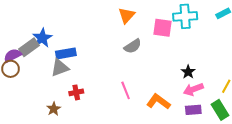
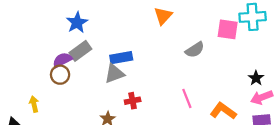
orange triangle: (127, 15) -> (163, 16), moved
blue star: (42, 38) -> (77, 23), moved

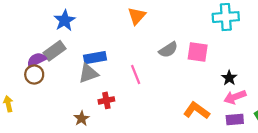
blue star: (77, 23) -> (65, 20), moved
pink square: (228, 29) -> (198, 52), moved
pink line: (187, 98) -> (136, 75), moved

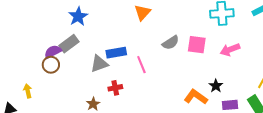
blue rectangle: (95, 58) -> (116, 53), moved
black star: (229, 78) -> (216, 86), moved
pink arrow: (235, 97) -> (230, 50), moved

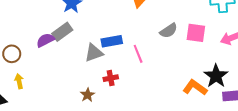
brown circle: (51, 65) -> (12, 54), moved
black star: (216, 86) -> (216, 76), size x1.6

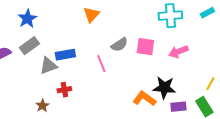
gray rectangle: (62, 32) -> (29, 46), moved
pink line: (138, 54) -> (101, 64), moved
black star: (216, 76) -> (164, 88), turned -30

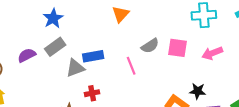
black star: (164, 88) -> (198, 91), size x0.7

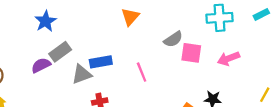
blue star: (53, 18) -> (45, 21), moved
gray semicircle: (150, 46) -> (173, 39), moved
purple semicircle: (27, 55) -> (41, 65), moved

